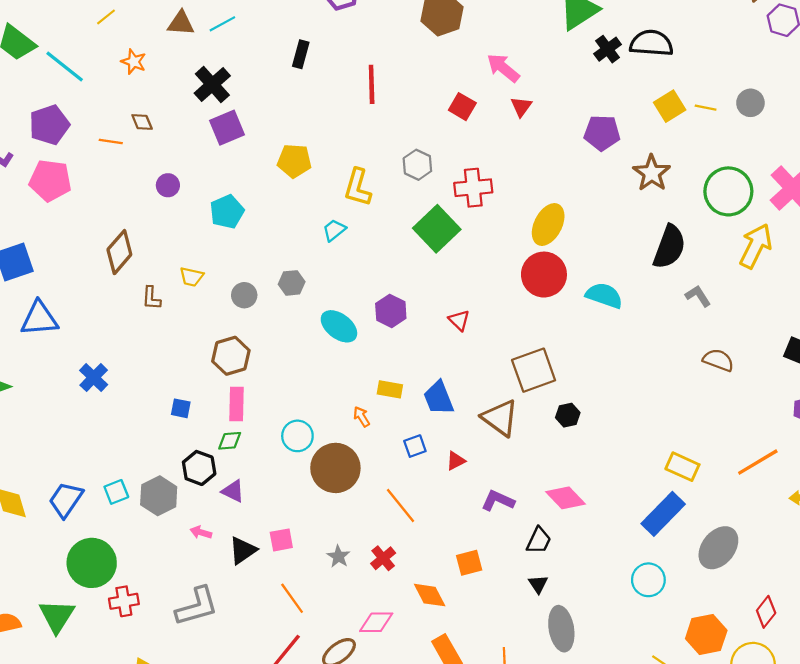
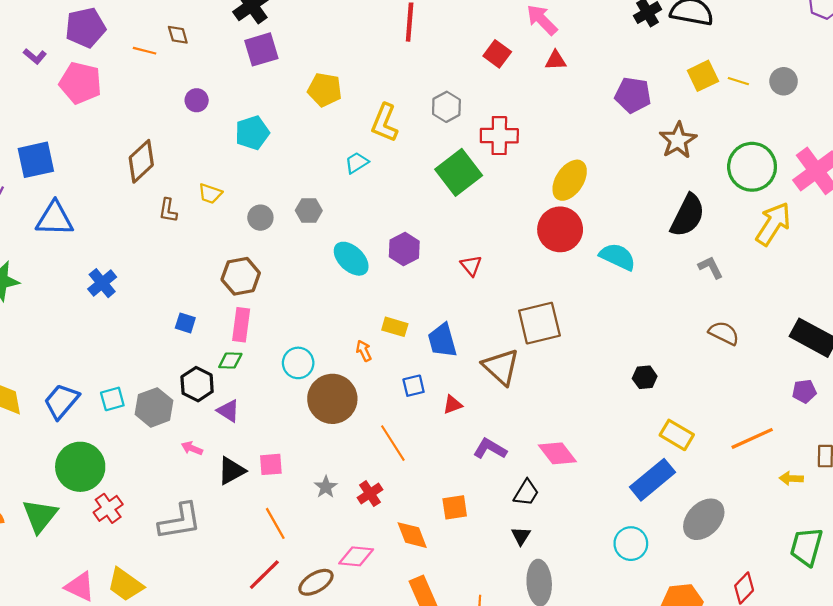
red triangle: (521, 107) -> (556, 60), turned 45
black hexagon: (568, 415) -> (645, 377), moved
red cross: (124, 601) -> (108, 508), turned -32

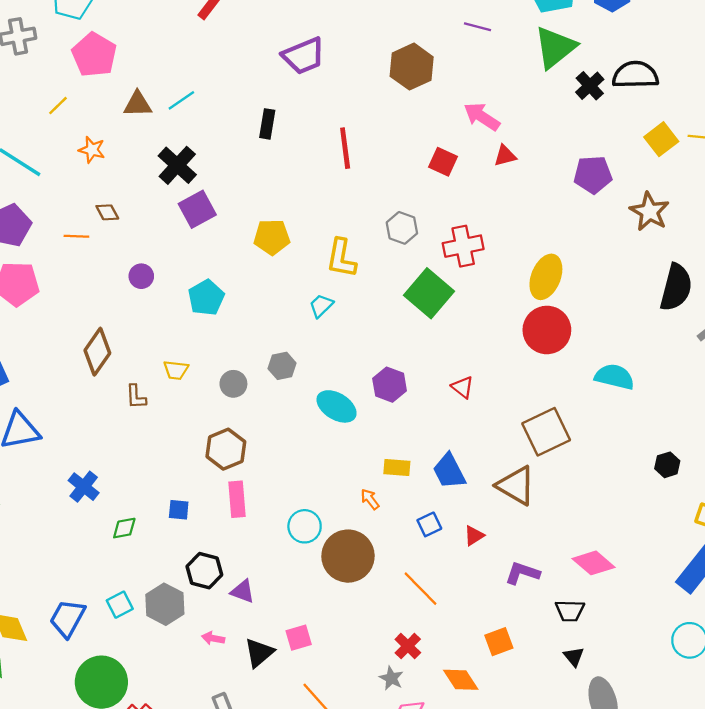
cyan semicircle: (618, 257) -> (614, 377), moved
green diamond: (230, 360) -> (124, 528), moved
gray star: (326, 487) -> (391, 678), moved
black trapezoid: (526, 493) -> (570, 611), turned 72

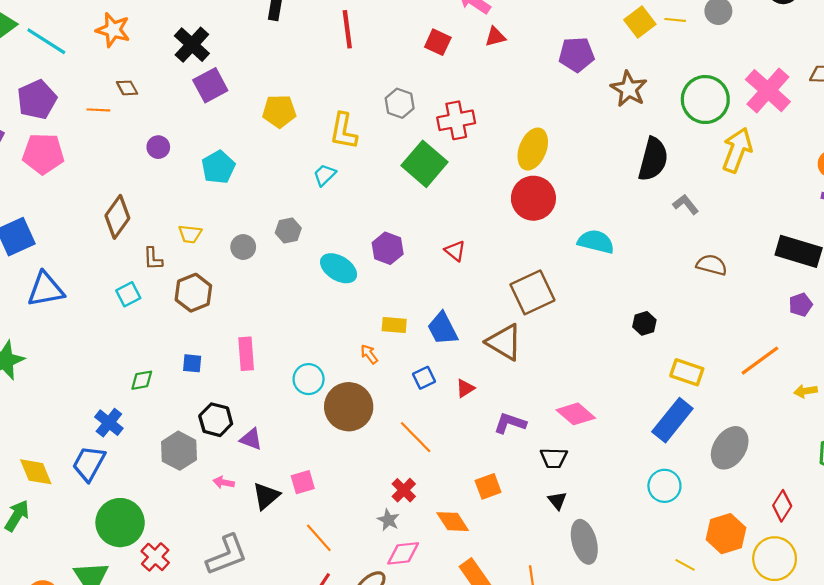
orange star: (92, 150) -> (113, 30), size x1.4
brown hexagon: (226, 449) -> (193, 293), moved
blue cross: (84, 487) -> (109, 423), moved
cyan square: (120, 605) -> (128, 294), moved

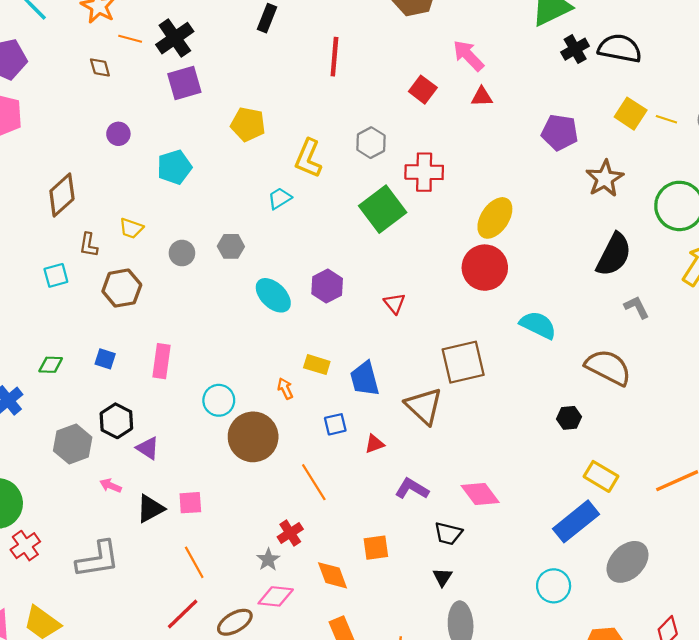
yellow square: (640, 22) -> (631, 114), turned -32
orange line: (98, 110) -> (130, 39), moved
brown semicircle: (712, 265) -> (608, 367), moved, size x1.5

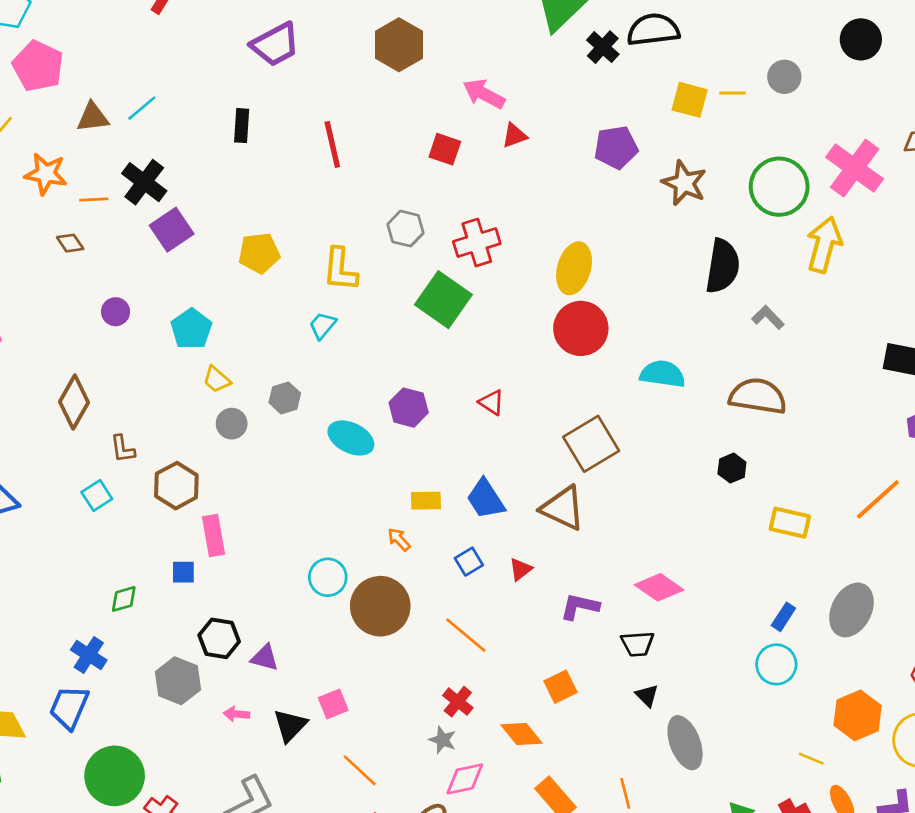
yellow trapezoid: (131, 228) -> (217, 379), moved, turned 40
pink rectangle: (161, 361) -> (213, 536), moved
blue rectangle: (576, 521) -> (783, 617), moved, size x0.5

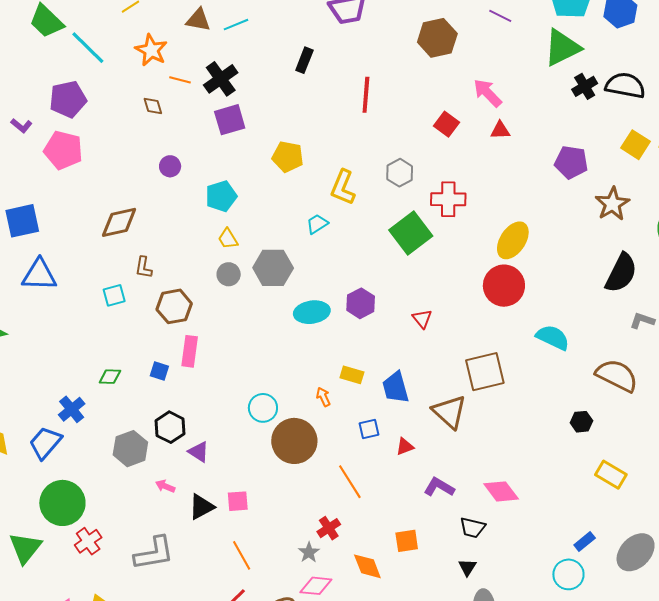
gray L-shape: (768, 317) -> (642, 321), turned -45
gray hexagon: (285, 398) -> (273, 268), size x1.6
brown diamond: (74, 402) -> (119, 222), turned 30
cyan ellipse: (351, 438) -> (312, 312), turned -52

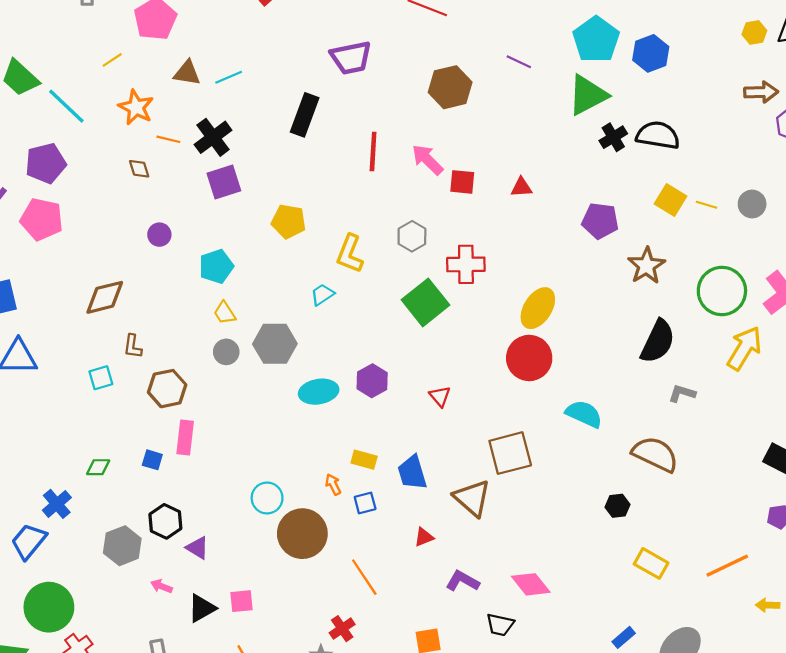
black rectangle: (304, 60) -> (305, 115), size x1.5
pink arrow: (488, 93) -> (427, 160), moved
red square: (446, 124) -> (462, 182), turned -30
blue square: (369, 429) -> (365, 503), moved

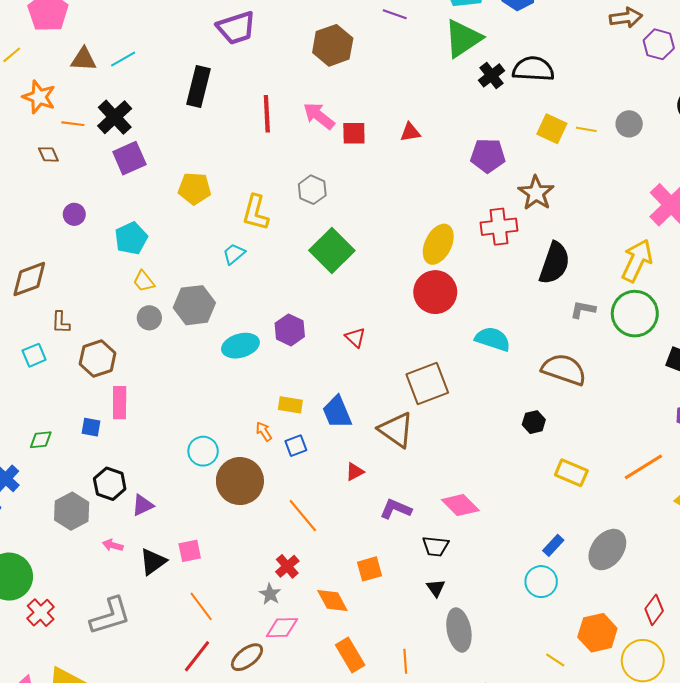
red cross: (466, 264) -> (499, 227), moved
green circle: (722, 291) -> (635, 314), moved
purple triangle: (197, 548) -> (143, 505), turned -50

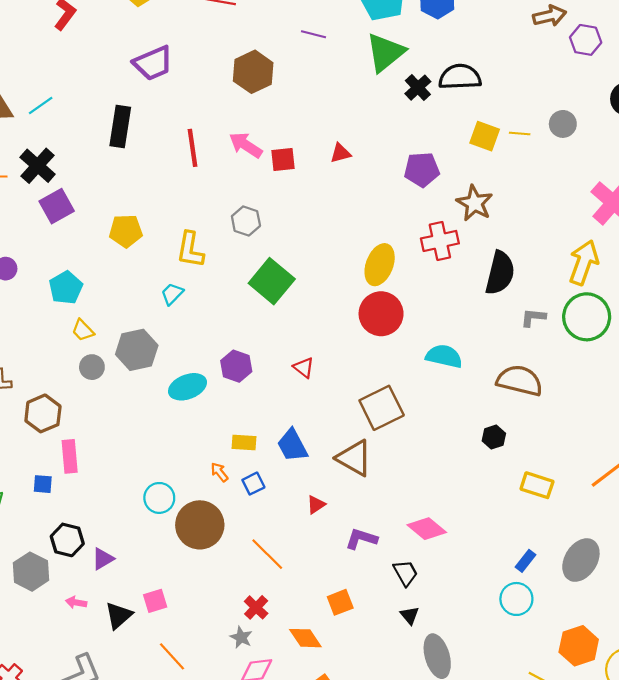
black trapezoid: (436, 546) -> (405, 573), turned -120

